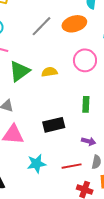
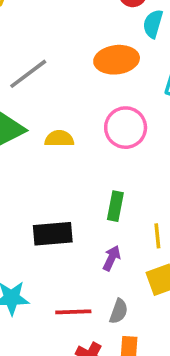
gray line: (41, 26) -> (28, 74), moved
purple arrow: (89, 141) -> (112, 258), moved, turned -88

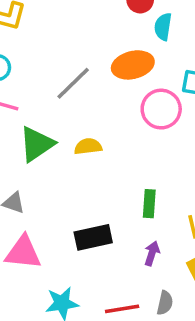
gray line: (28, 74) -> (73, 83), moved
pink circle: (126, 128) -> (161, 109), moved

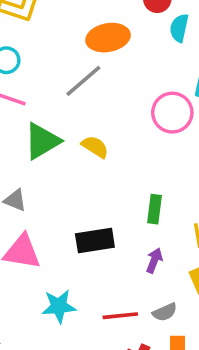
orange ellipse: (133, 65) -> (108, 38), moved
yellow semicircle: (88, 146) -> (95, 147), turned 36
gray semicircle: (165, 303) -> (165, 312), turned 50

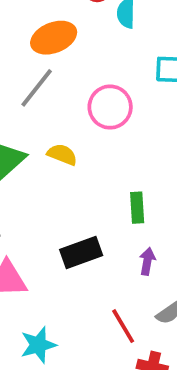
pink circle: (172, 113) -> (110, 107), moved
cyan star: (59, 306) -> (38, 345), moved
red line: (120, 316) -> (123, 326), turned 76

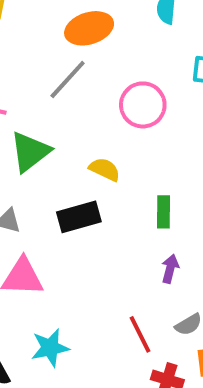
yellow semicircle: (62, 154) -> (105, 169), moved
black rectangle: (81, 253) -> (79, 217), moved

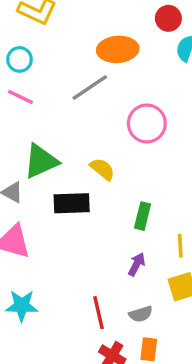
green triangle: (30, 152) -> (41, 161), moved

